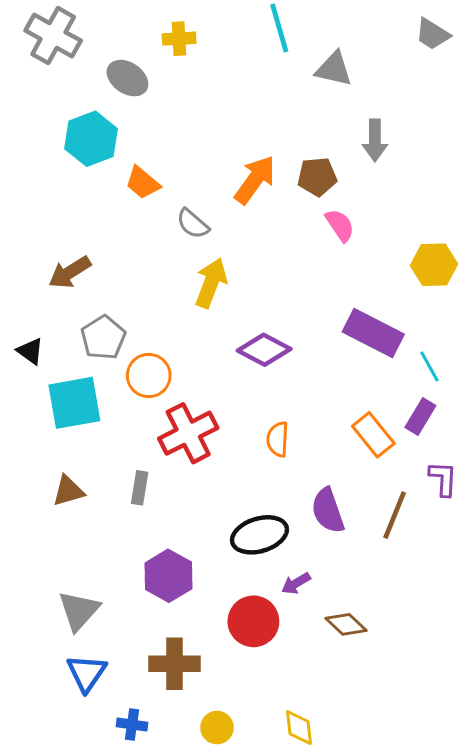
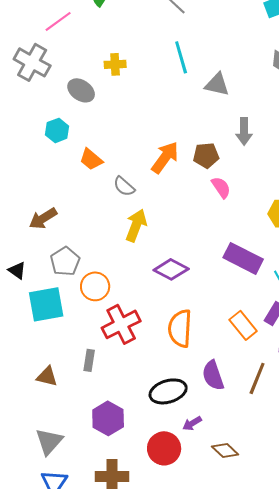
cyan hexagon: (91, 139) -> (57, 130), size x0.7
orange semicircle: (278, 439) -> (180, 328), size x1.6
brown triangle: (68, 491) -> (47, 376), moved, turned 30

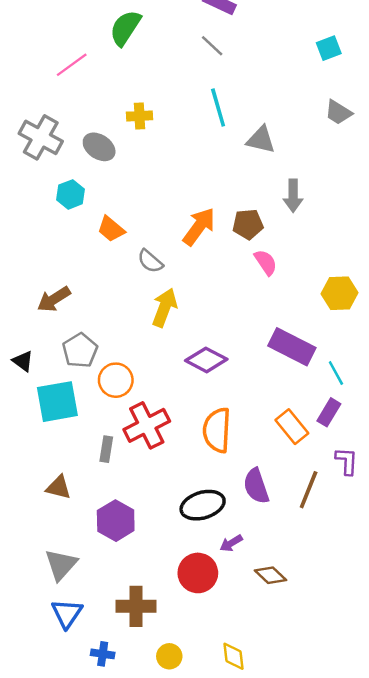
gray cross: (32, 62) -> (41, 137), moved
gray rectangle: (89, 360) -> (106, 449), moved
purple hexagon: (108, 418) -> (116, 521), moved

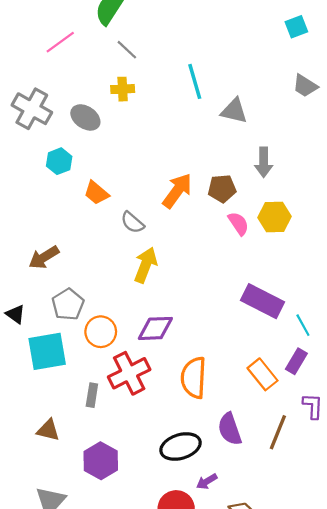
gray line: (212, 46) -> (127, 50), moved
yellow hexagon: (339, 293) -> (275, 217), moved
purple diamond: (206, 360) -> (155, 328), moved, turned -30

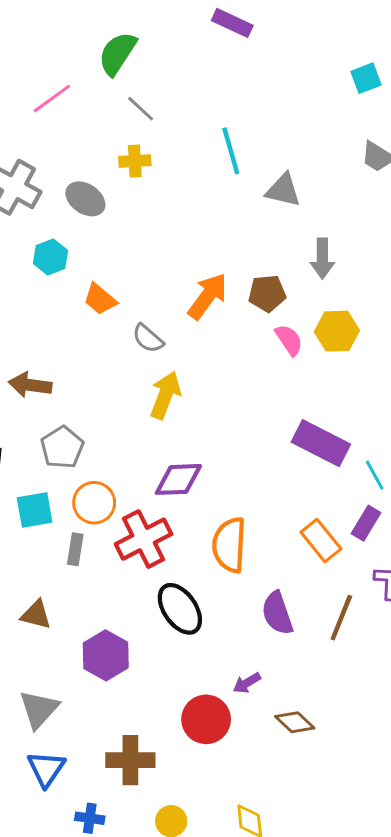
brown arrow: (44, 257) -> (30, 385), turned 40
orange circle: (101, 332) -> (94, 503), moved
cyan square: (47, 351) -> (35, 510), size x0.7
gray rectangle: (92, 395) -> (75, 549), moved
black ellipse: (181, 447) -> (180, 609), moved, turned 72

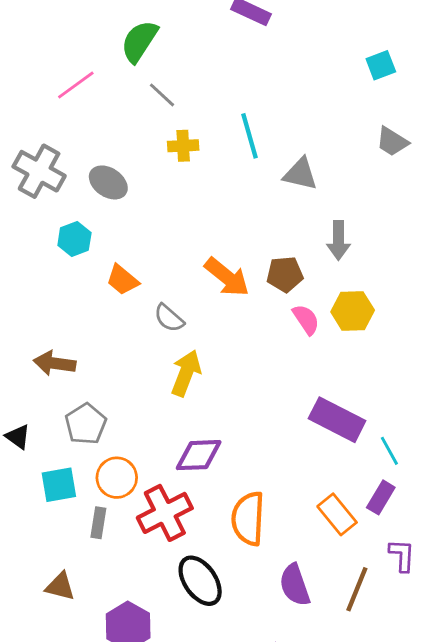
yellow cross: (135, 161) -> (183, 146), moved
orange arrow: (208, 296) -> (227, 277), turned 93

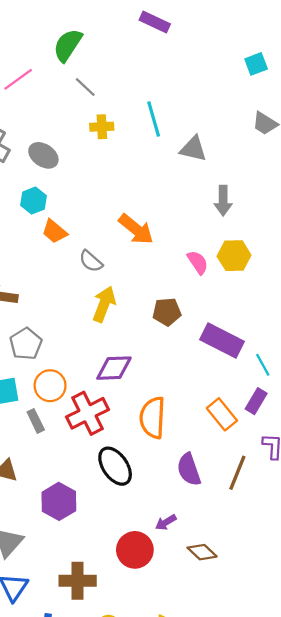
cyan hexagon: (74, 239) -> (34, 201), moved
brown pentagon: (285, 274) -> (167, 312), moved
gray rectangle: (98, 523) -> (36, 421), turned -35

